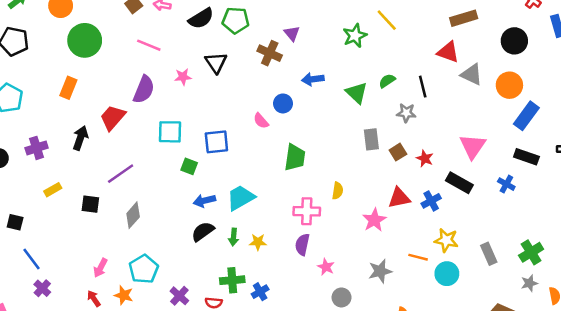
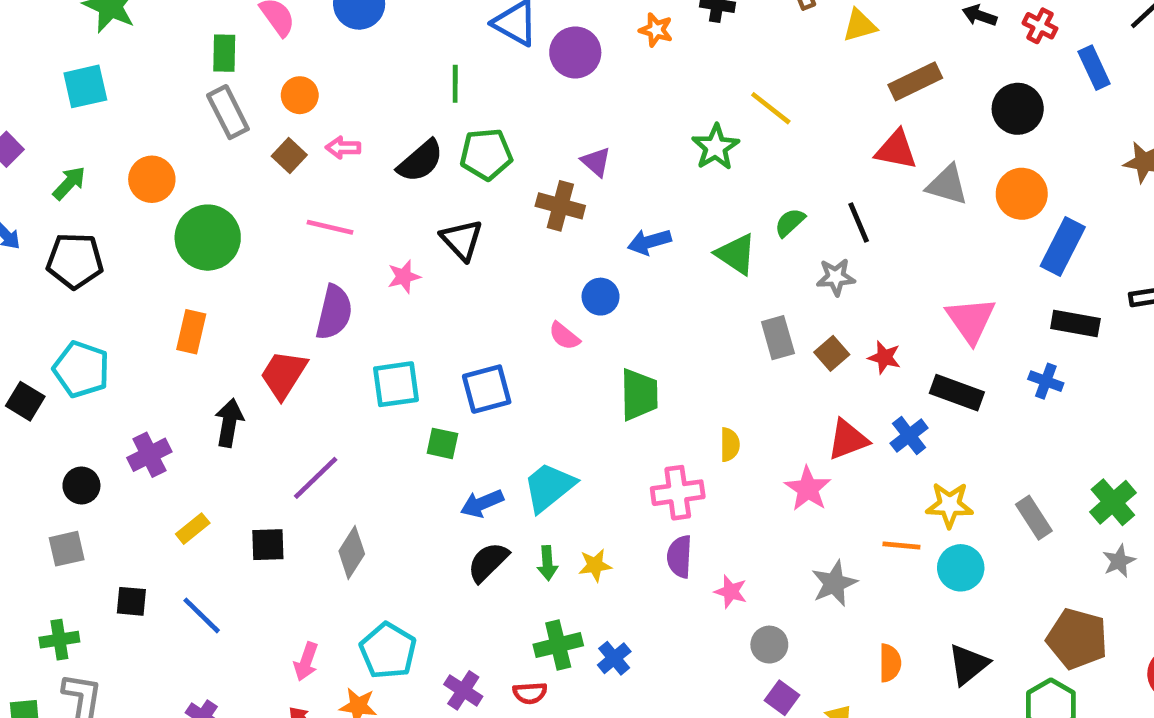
blue line: (32, 259) -> (202, 615), moved

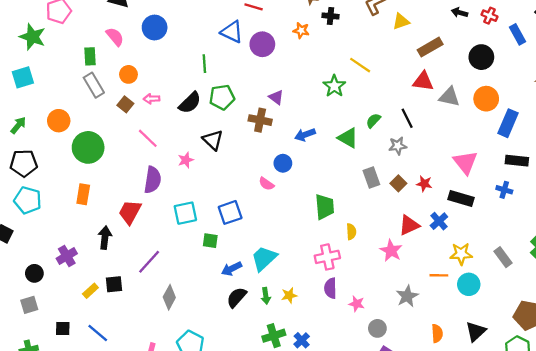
pink line: (330, 227) -> (148, 138), turned 35
cyan pentagon: (81, 369) -> (28, 200), moved
green trapezoid: (639, 395) -> (325, 207), moved
black square: (268, 545) -> (114, 284), moved

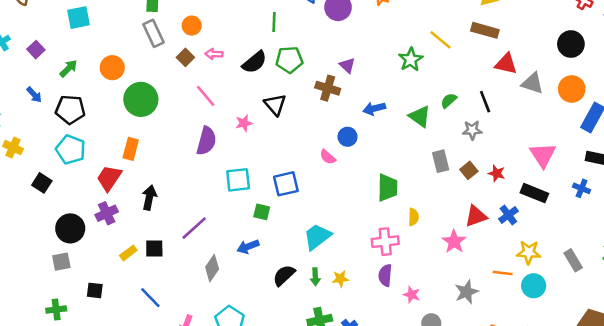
brown rectangle: (430, 47) -> (485, 30), moved, turned 40
red trapezoid: (130, 212) -> (109, 178), moved
blue arrow: (232, 269) -> (248, 247), moved
black circle: (34, 273) -> (70, 228), size x1.5
blue line: (98, 333) -> (150, 298), moved

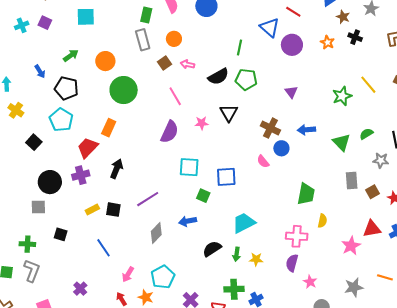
purple square: (36, 50) -> (45, 23), moved, turned -32
brown cross: (328, 88) -> (270, 128), moved

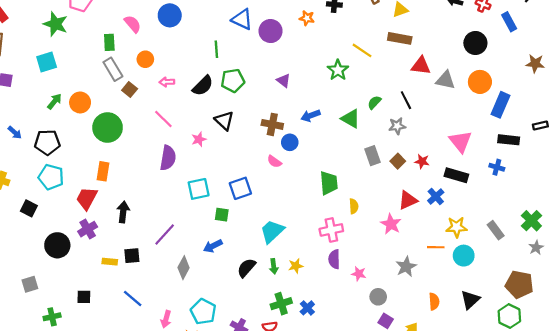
green arrow: (71, 56) -> (55, 101), moved
brown square: (164, 63) -> (130, 90), moved
gray square: (38, 207) -> (30, 284), moved
yellow rectangle: (92, 209) -> (110, 262), turned 48

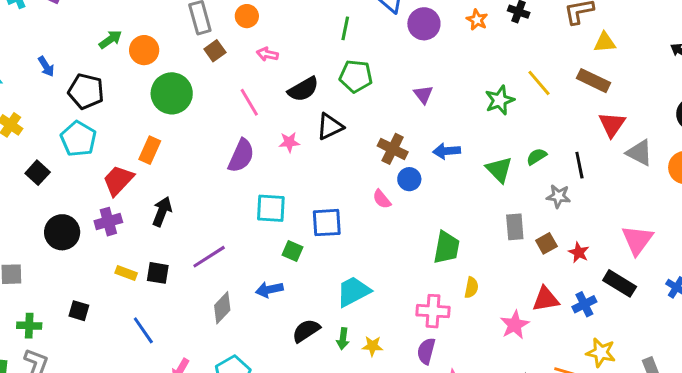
red triangle: (421, 66) -> (612, 124), turned 42
black semicircle: (203, 86) -> (303, 89), moved
black triangle: (224, 121) -> (330, 126), turned 36

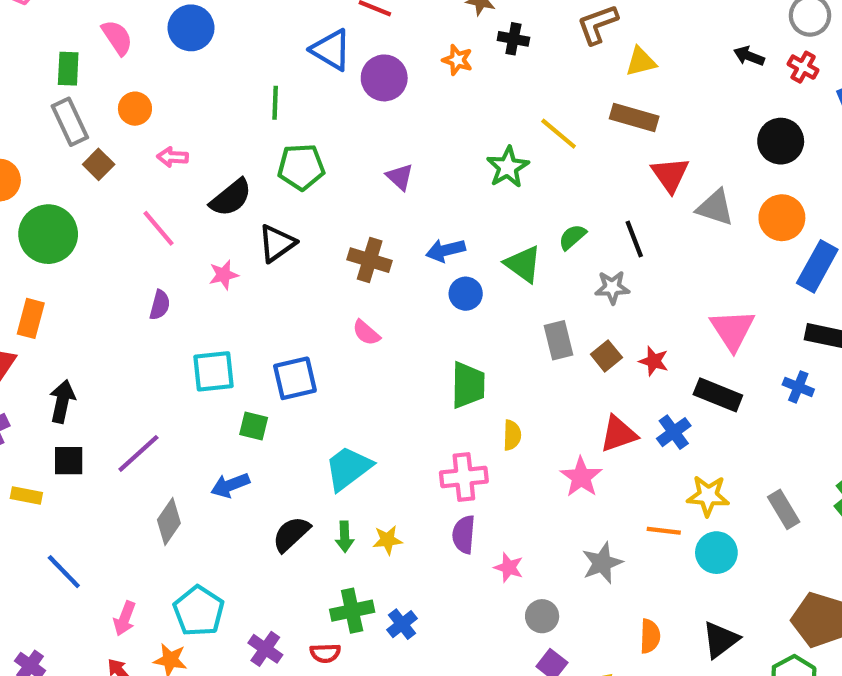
purple semicircle: (241, 156) -> (160, 305), size x0.6
blue circle: (409, 179) -> (466, 294), moved
black square: (158, 273) -> (69, 461), moved

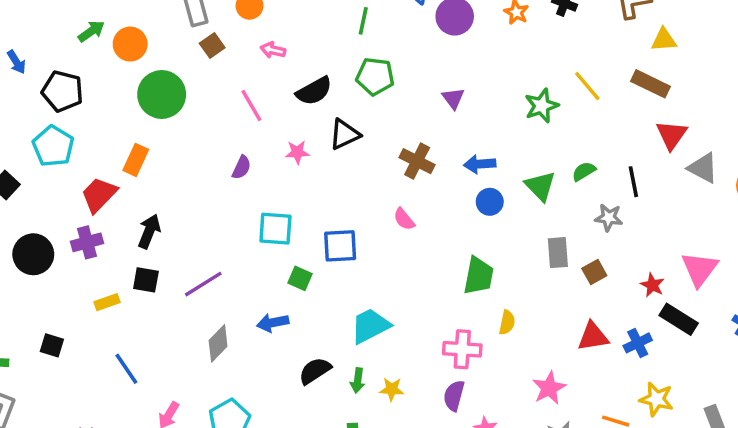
red star: (654, 361) -> (652, 285), moved
pink star: (581, 477) -> (549, 388), moved
yellow rectangle: (26, 496) -> (107, 302), turned -40

